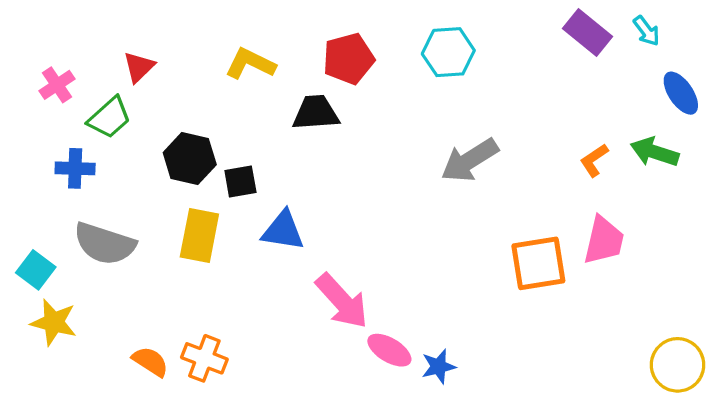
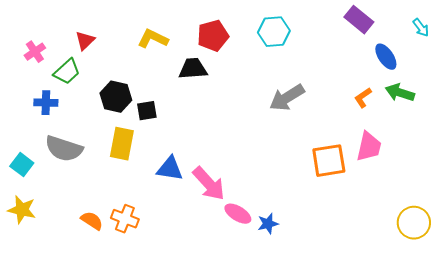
cyan arrow: (646, 31) -> (421, 28), moved
blue ellipse: (681, 93) -> (386, 57), moved
blue triangle: (283, 231) -> (170, 169), moved
yellow star: (54, 322) -> (22, 210), moved

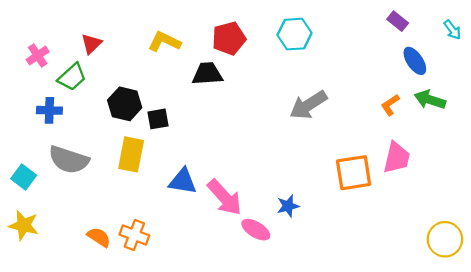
purple rectangle: (359, 20) -> (398, 21), moved, size x0.7
blue star: (268, 224) -> (288, 206), moved

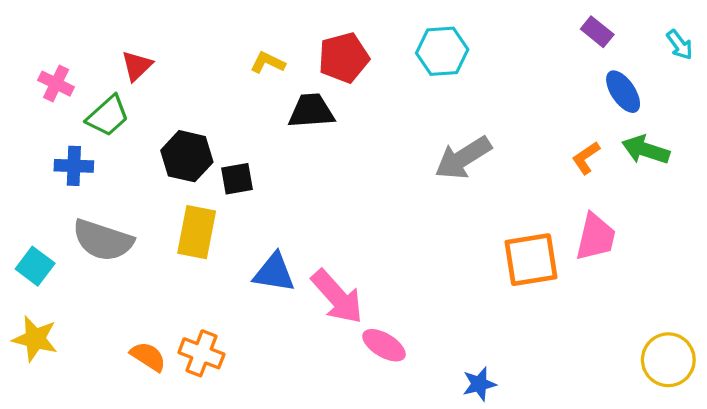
yellow L-shape: (164, 42) -> (268, 63), moved, size x0.7
pink cross: (38, 56) -> (56, 84), turned -30
blue star: (288, 206) -> (479, 384), moved

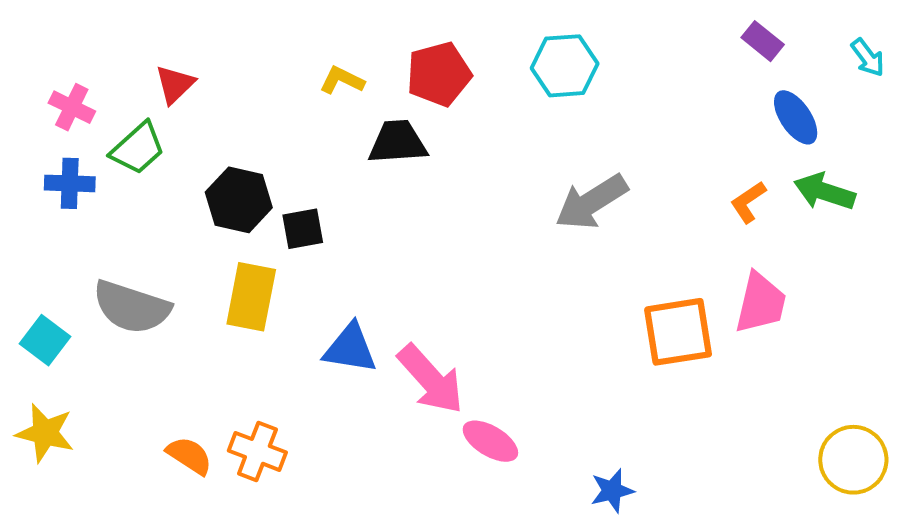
blue cross: (74, 166) -> (70, 183), moved

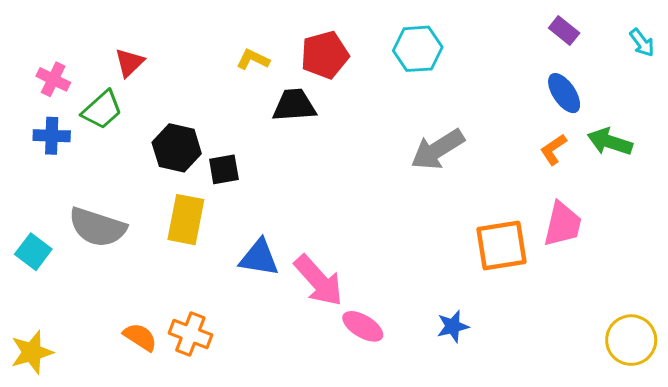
blue ellipse: (796, 117) -> (564, 93), moved
yellow star: (45, 433) -> (32, 352), moved, turned -30
blue star: (612, 491) -> (453, 326), moved

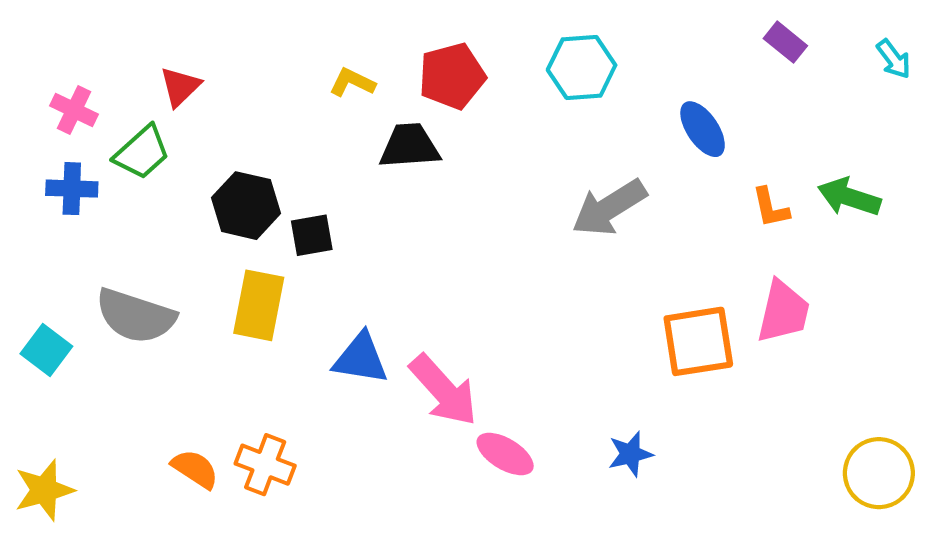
blue ellipse: (564, 93) -> (703, 129), moved
orange L-shape: (553, 149) -> (771, 208), turned -68

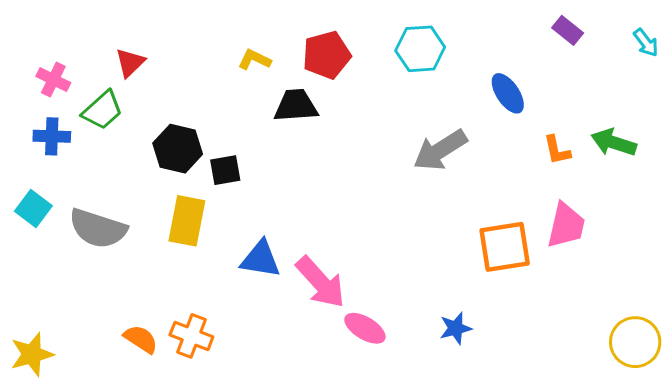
cyan square: (46, 350) -> (33, 209), moved

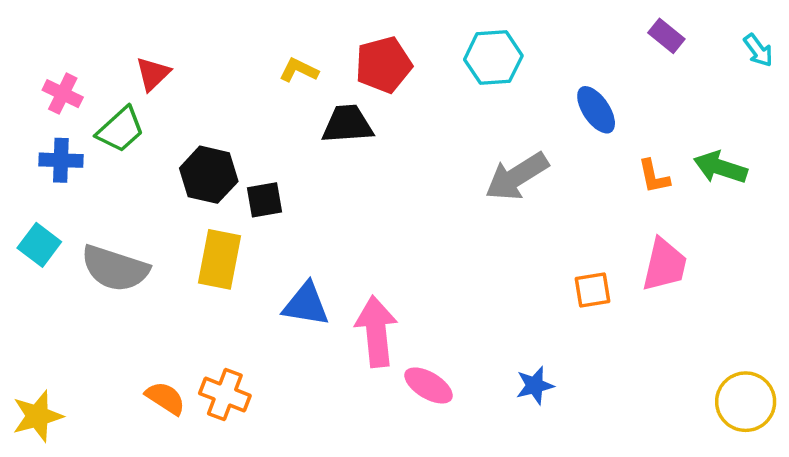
orange square: (505, 247) -> (592, 290), size x0.6
pink arrow: (320, 282) -> (376, 331), turned -144

